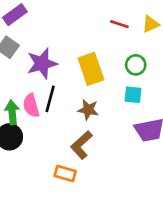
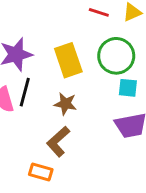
green circle: (136, 65) -> (116, 56), size x1.6
cyan square: (133, 95) -> (128, 88), moved

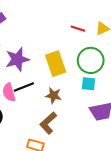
cyan square: (128, 88) -> (89, 84), moved
black line: (25, 92) -> (24, 87), turned 54

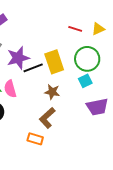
cyan square: (89, 84) -> (85, 81), turned -32
black line: (24, 87) -> (33, 68), moved

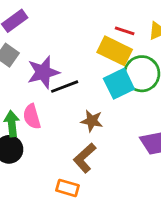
yellow rectangle: (54, 62) -> (115, 51), moved, turned -45
cyan square: (85, 81) -> (119, 84), moved, size x1.5

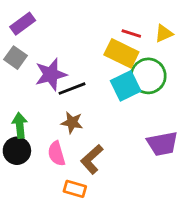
pink semicircle: (32, 117) -> (56, 154), moved
brown star: (92, 121) -> (72, 122), moved

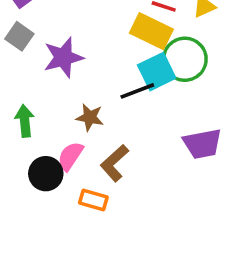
black line: (72, 89) -> (137, 91), moved
black circle: (17, 151) -> (46, 174), moved
pink semicircle: (56, 154) -> (70, 156), turned 50

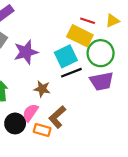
cyan square: (157, 72) -> (66, 56), moved
purple trapezoid: (202, 144) -> (102, 81), moved
orange rectangle: (93, 200) -> (42, 130), moved

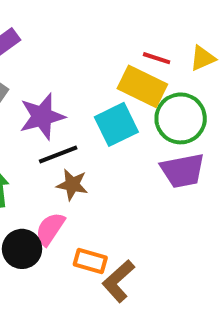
black line: (71, 73) -> (58, 155), moved
brown L-shape: (57, 117) -> (118, 281), moved
orange rectangle: (42, 130) -> (90, 261), moved

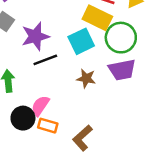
brown star: (72, 185) -> (86, 78), moved
orange rectangle: (90, 261) -> (48, 126), moved

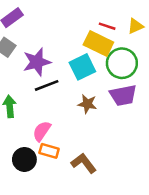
black circle: (23, 118) -> (24, 159), moved
brown L-shape: (82, 138) -> (84, 163), turned 95

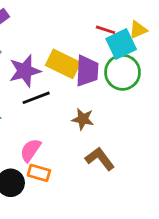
yellow rectangle: (98, 43) -> (63, 64), moved
cyan square: (82, 67) -> (121, 44), moved
purple trapezoid: (123, 95) -> (87, 71), moved, turned -76
brown L-shape: (84, 163) -> (100, 159), moved

